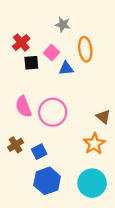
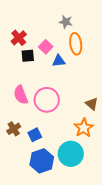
gray star: (63, 24) -> (66, 22), moved
cyan circle: (92, 183) -> (71, 154), moved

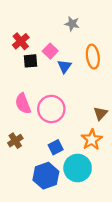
orange ellipse: (76, 44) -> (93, 57), moved
blue triangle: (59, 61) -> (64, 66), turned -48
brown triangle: (92, 104) -> (100, 113), turned 32
blue square: (35, 135) -> (56, 147), moved

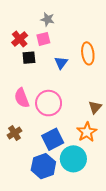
gray star: (72, 24) -> (48, 19), moved
pink square: (50, 51) -> (43, 39), moved, turned 32
blue square: (56, 147) -> (53, 139), size x1.5

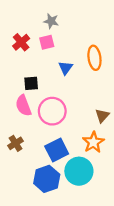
black square: (29, 58) -> (31, 83), moved

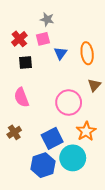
blue triangle: (66, 68) -> (60, 53), moved
black square: (31, 83) -> (26, 62), moved
pink circle: (52, 111) -> (69, 103), moved
brown triangle: (102, 116) -> (94, 85), moved

